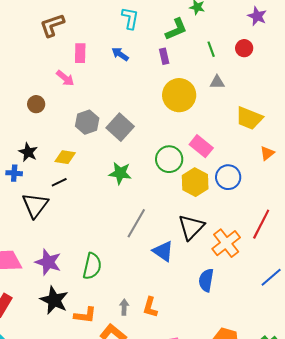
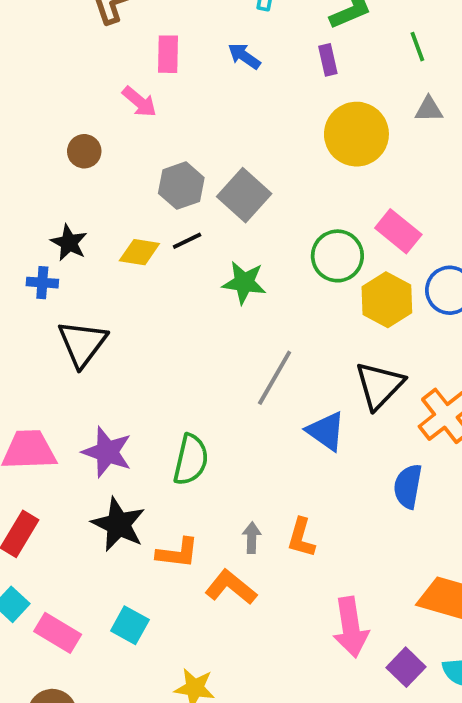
black line: (59, 182) -> (187, 241), moved

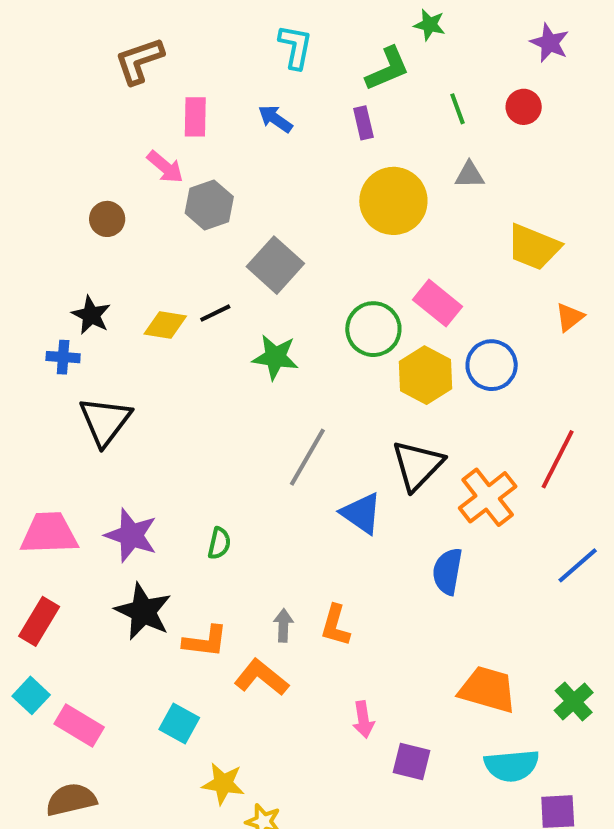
gray hexagon: (181, 186) -> (209, 205), moved
green semicircle: (191, 460) -> (219, 543), size x0.6
cyan square: (130, 625) -> (179, 724), moved
pink arrow: (351, 627) -> (363, 720), moved, size x0.6
purple square: (406, 667) -> (411, 762), moved, turned -30

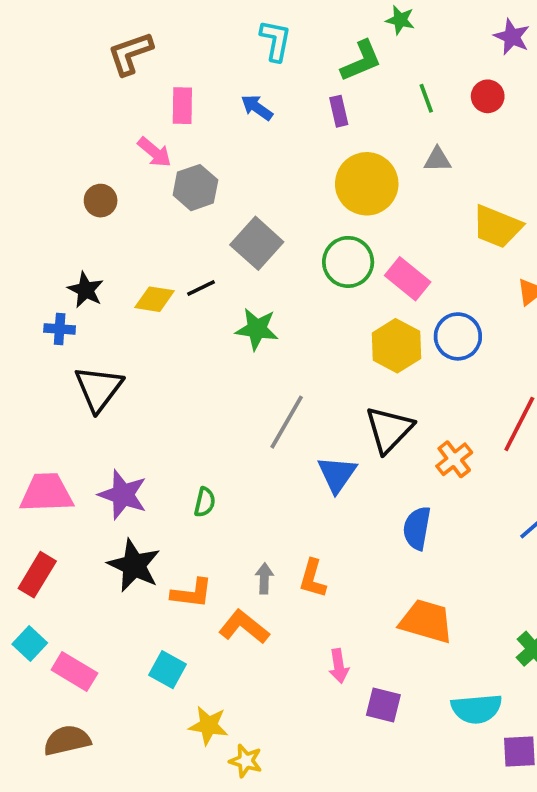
green circle: (373, 329) -> (348, 262), moved
orange cross: (488, 497) -> (454, 459), size x0.7
blue triangle: (361, 513) -> (337, 474), turned 30
orange trapezoid: (488, 689) -> (426, 621), moved

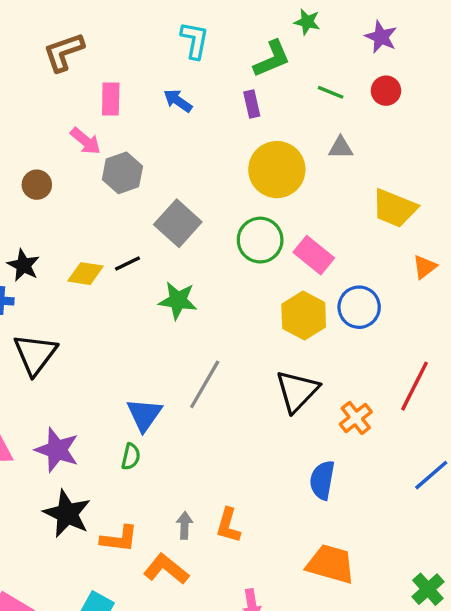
purple star: (512, 37) -> (381, 37), moved
green line: (426, 98) -> (331, 92), turned -48
blue triangle: (337, 474) -> (144, 415), moved

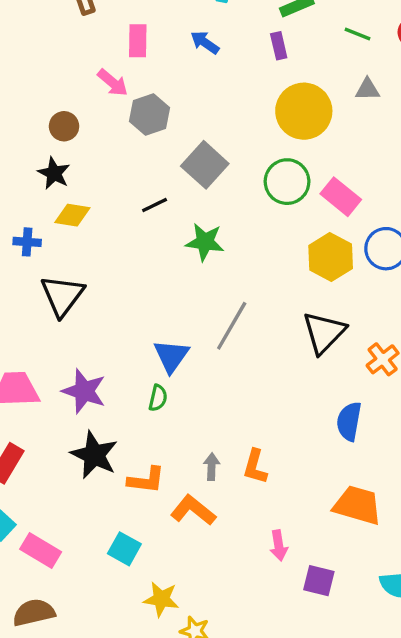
black star: (23, 265) -> (54, 173), moved
yellow diamond: (86, 274) -> (72, 215), moved

